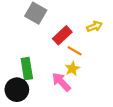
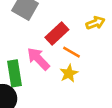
pink arrow: (61, 82) -> (38, 59), moved

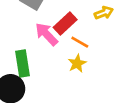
pink arrow: (38, 59) -> (46, 34), moved

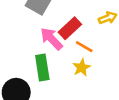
green rectangle: (22, 63) -> (42, 68), moved

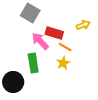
red rectangle: (70, 28) -> (54, 33), turned 60

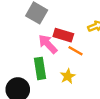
yellow star: (63, 63) -> (68, 76), moved

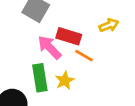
yellow star: (68, 76) -> (65, 80), moved

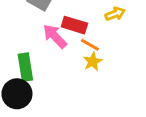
green rectangle: (40, 78) -> (25, 67), moved
yellow star: (65, 80) -> (93, 62), moved

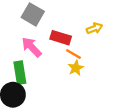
pink arrow: (55, 36) -> (32, 47), moved

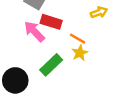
red rectangle: (61, 38) -> (51, 22), moved
green rectangle: (20, 73) -> (51, 65), moved, turned 55

